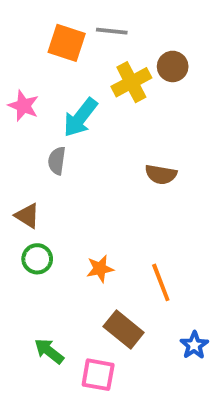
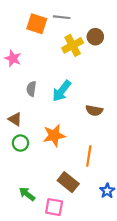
cyan arrow: (80, 118) -> (62, 91), moved
brown semicircle: (161, 174) -> (94, 110), moved
orange star: (100, 269) -> (54, 135), moved, size x1.5
orange line: (161, 282) -> (89, 156), turned 30

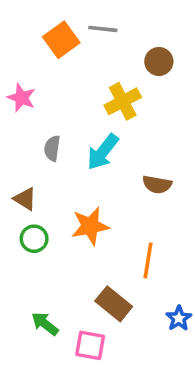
orange square: (37, 24) -> (61, 40), turned 36
yellow cross: (73, 45) -> (123, 101), moved

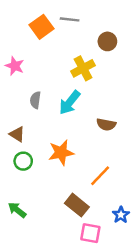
orange line: (148, 260) -> (100, 176), turned 35
green arrow: (45, 324) -> (17, 210), moved
pink square: (90, 345) -> (90, 233), moved

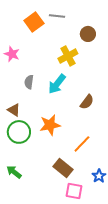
brown semicircle: (106, 124) -> (87, 102), turned -63
green circle: (23, 161) -> (19, 132), size x1.5

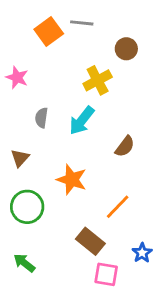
brown triangle: (14, 110) -> (20, 158), turned 40
orange star: (50, 125) -> (72, 180), turned 30
green circle: (19, 132) -> (27, 207), moved
green arrow: (14, 172) -> (24, 263), moved

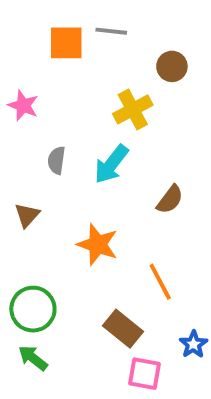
orange square: (49, 32) -> (66, 43), turned 36
green circle: (27, 207) -> (33, 309), moved
orange line: (118, 207) -> (160, 282), turned -72

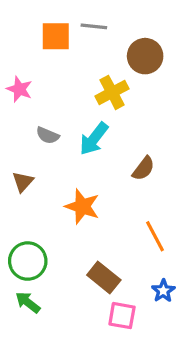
brown circle: (172, 66) -> (145, 56), size x1.4
gray semicircle: (56, 160) -> (48, 135), turned -75
orange line: (160, 282) -> (155, 236), moved

